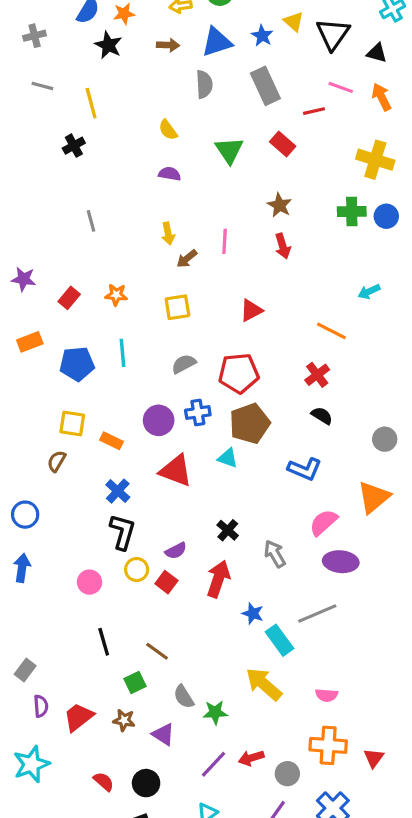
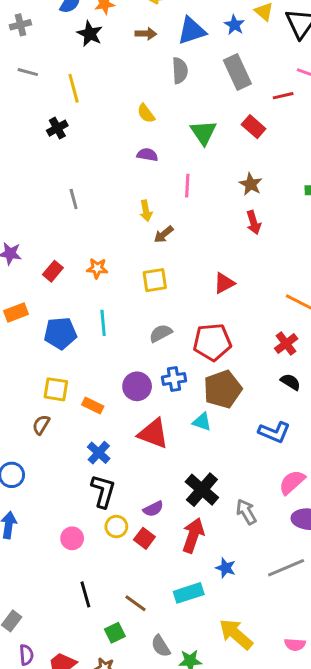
pink line: (225, 241) -> (187, 186), moved
black cross: (228, 530) -> (202, 490), size x1.6
cyan rectangle: (280, 640) -> (189, 593), moved, turned -72

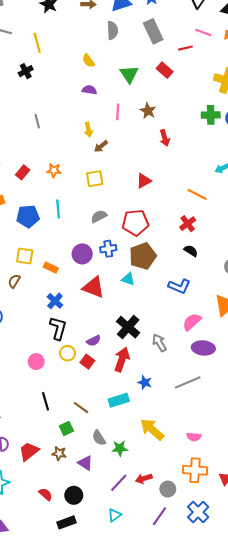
brown star: (251, 184) -> (148, 111), moved

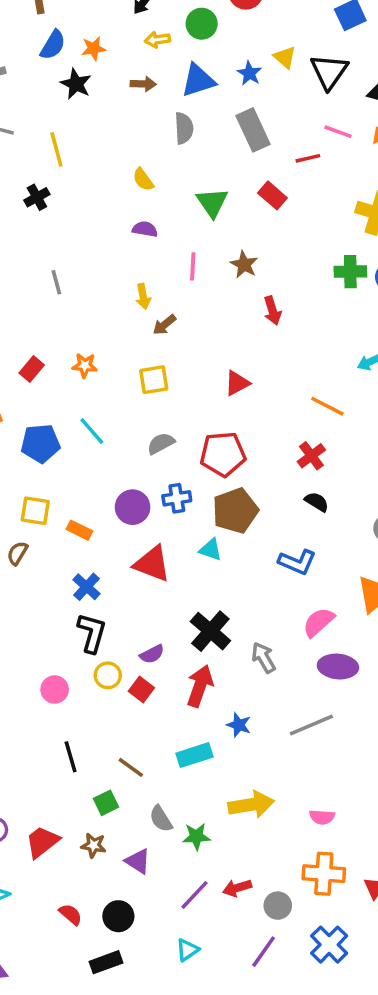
cyan line: (58, 209) -> (92, 431), turned -36
yellow arrow: (152, 429) -> (251, 805), turned 130

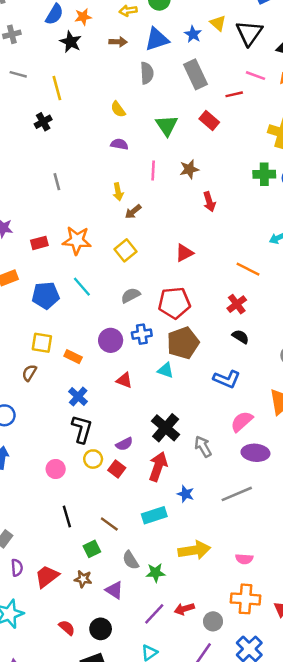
brown star: (244, 265) -> (189, 169), turned 30
orange star: (85, 365) -> (77, 240), size x1.6
red rectangle: (32, 369) -> (39, 243), turned 35
yellow square: (154, 380) -> (126, 250), turned -30
red triangle: (152, 564) -> (124, 380), size x0.6

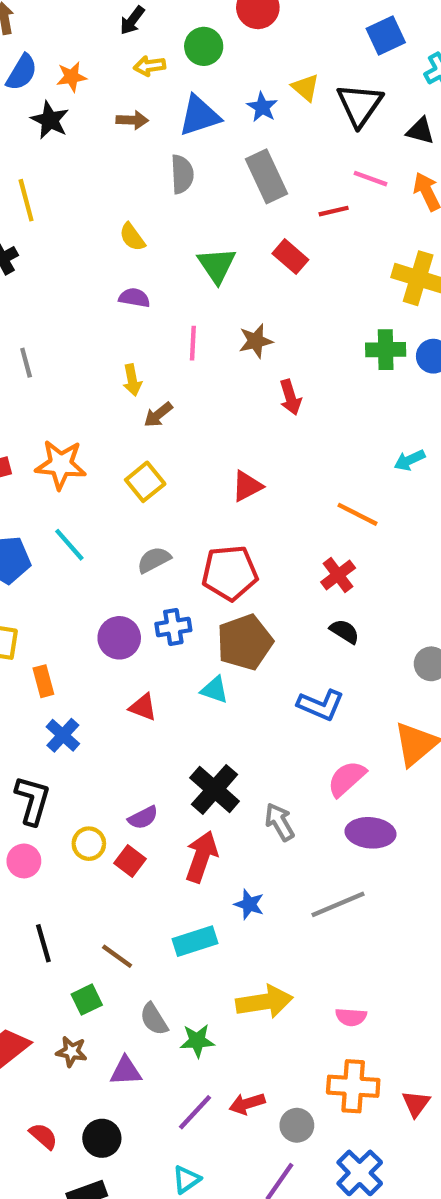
orange rectangle: (73, 357) -> (43, 681), moved, turned 49
black L-shape: (82, 429) -> (33, 800), moved
purple triangle: (114, 590) -> (126, 1071), turned -36

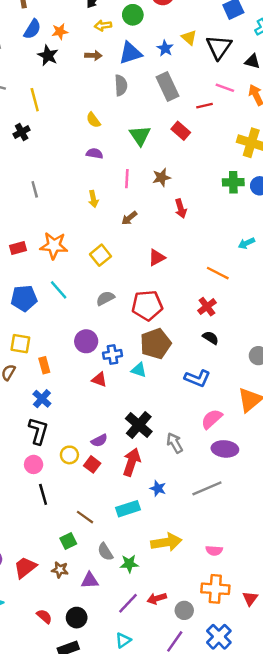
brown arrow: (158, 415) -> (129, 218), moved
blue cross: (173, 627) -> (112, 354), moved
blue cross: (63, 735) -> (42, 399), moved
black line: (43, 943) -> (43, 494), moved

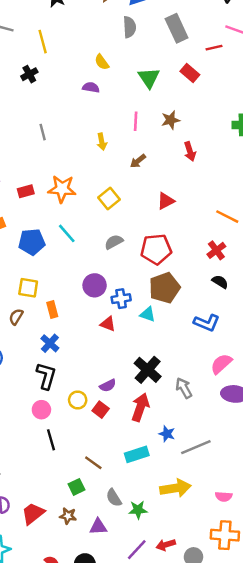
purple semicircle: (95, 154) -> (91, 87), moved
gray line: (207, 488) -> (196, 447), moved

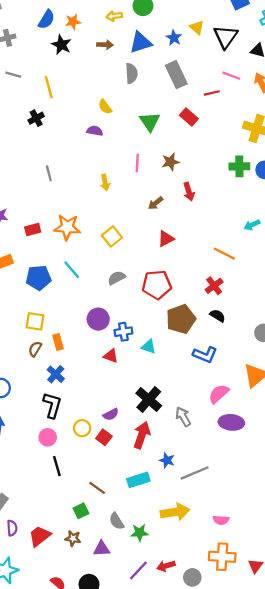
brown arrow: (138, 161) -> (156, 203), moved
brown pentagon: (165, 288) -> (181, 319), moved
brown semicircle: (16, 317) -> (35, 349), moved

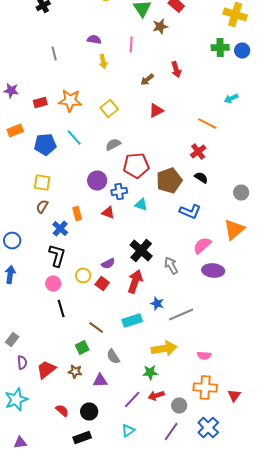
purple semicircle: (95, 131) -> (94, 40), moved
brown star: (170, 162) -> (160, 26), moved
red pentagon: (157, 285) -> (136, 166), moved
orange rectangle: (58, 342) -> (77, 214), moved
green star: (140, 533) -> (150, 372), moved

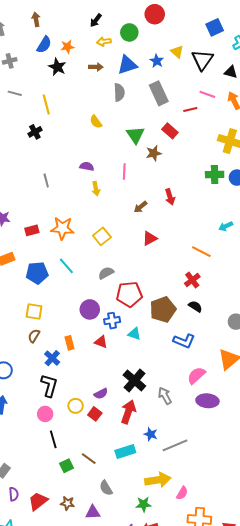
green square: (82, 348) -> (66, 466), moved
pink semicircle: (204, 356) -> (182, 493), moved, turned -64

